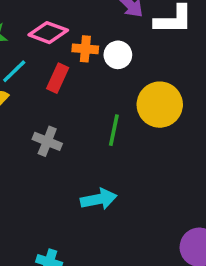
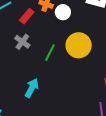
gray cross: (47, 141) -> (22, 42), moved
cyan arrow: (99, 199) -> (32, 88), turned -66

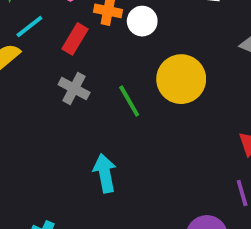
green line: (50, 53) -> (129, 101), turned -48
cyan arrow: (32, 88) -> (105, 173), turned -30

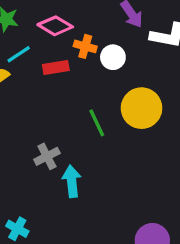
red rectangle: (75, 39) -> (56, 68), turned 45
gray cross: (74, 89) -> (47, 156), moved, turned 30

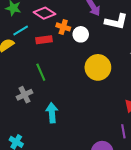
green line: (97, 123) -> (41, 72), moved
gray cross: (47, 156) -> (24, 95), moved

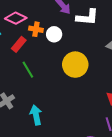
red rectangle: (44, 40) -> (19, 44), turned -35
green line: (41, 72) -> (28, 70), moved

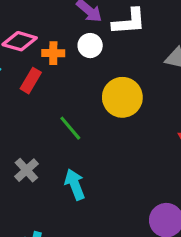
white circle: (54, 34) -> (90, 46), moved
green line: (28, 70) -> (70, 128), moved

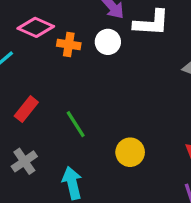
red rectangle: (31, 81) -> (26, 109), moved
yellow circle: (122, 97) -> (130, 152), moved, size x0.7

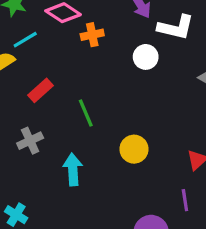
white circle: (108, 42) -> (146, 57), moved
orange cross: (69, 44) -> (92, 35), turned -30

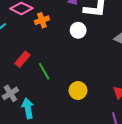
red rectangle: (41, 90) -> (22, 59), moved
cyan arrow: (73, 169) -> (28, 108), moved

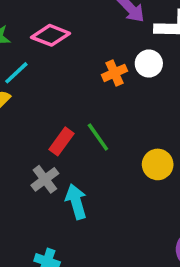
orange cross: (42, 20) -> (114, 73), moved
red rectangle: (22, 59) -> (61, 141), moved

